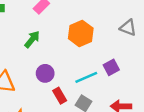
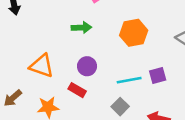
green arrow: (32, 39) -> (81, 28), turned 36
red rectangle: (60, 96) -> (77, 90), moved, turned -42

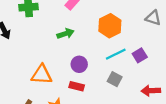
cyan line: (129, 80) -> (116, 54), moved
gray square: (120, 107) -> (115, 79), moved

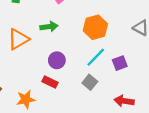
cyan line: (116, 54) -> (96, 57), turned -30
orange triangle: (42, 75) -> (18, 39), moved, turned -45

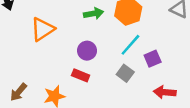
green arrow: (49, 27) -> (94, 14), moved
purple square: (120, 63) -> (153, 59), moved

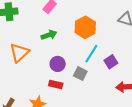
green arrow: (94, 14) -> (49, 35), moved
gray square: (125, 73) -> (80, 74), moved

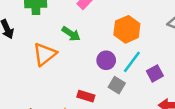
green arrow: (49, 35) -> (71, 34), moved, turned 49
purple circle: (58, 64) -> (106, 60), moved

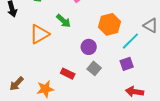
cyan line: (132, 62) -> (130, 41), moved

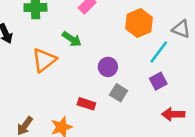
orange hexagon: (109, 24) -> (139, 23), moved

